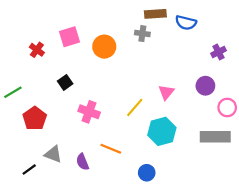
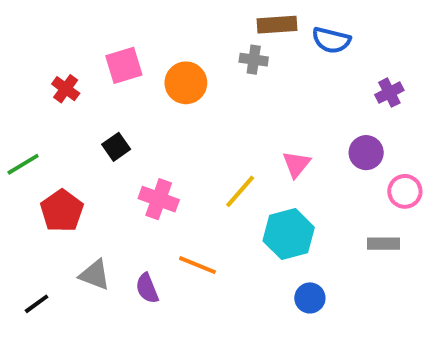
gray rectangle: (215, 137) -> (384, 244), size x0.6
black line: (29, 169) -> (37, 304), moved
blue circle: (147, 173) -> (310, 298), moved

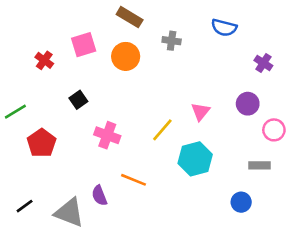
brown rectangle: (277, 25) -> (130, 17), moved, turned 35
purple cross: (389, 93) -> (263, 63), turned -30
gray triangle: (95, 275) -> (69, 213), moved, size x1.4
blue circle: (310, 298) -> (241, 202), moved

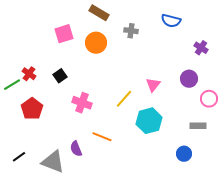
red cross: (44, 60) -> (29, 74), moved

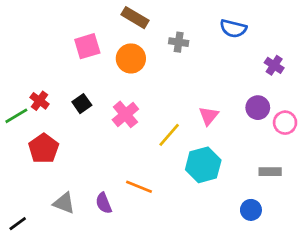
pink circle: (209, 99) -> (285, 123), moved
pink cross: (82, 103) -> (125, 114), moved, turned 30
black line: (19, 157) -> (18, 224), moved
gray triangle: (53, 162) -> (64, 203), moved, size x0.7

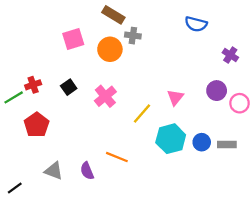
gray cross: (179, 42) -> (133, 36), moved
red cross: (40, 101) -> (33, 85), turned 35
blue circle: (251, 210) -> (202, 142), moved

